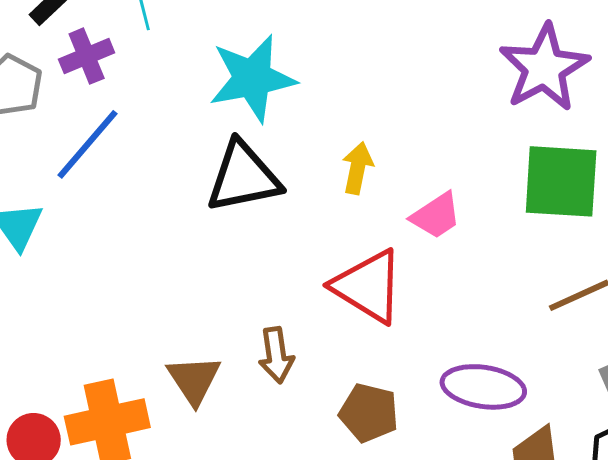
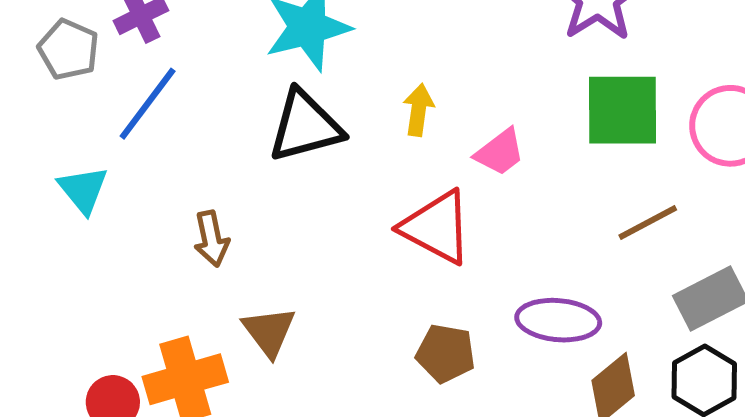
brown arrow: (276, 355) -> (211, 239), moved

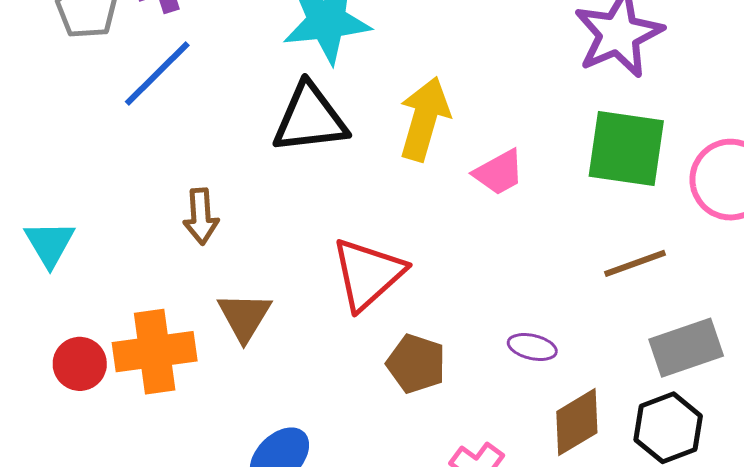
yellow arrow: (418, 110) -> (424, 119), size x1.6
cyan triangle: (83, 190) -> (50, 244), moved
red triangle: (437, 227) -> (368, 274), moved, turned 42
purple ellipse: (558, 320) -> (532, 347), size x0.6

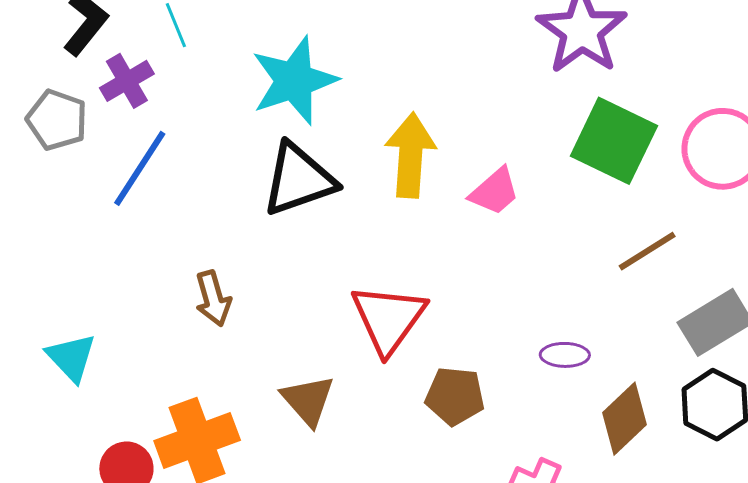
green square: (626, 148) -> (614, 141), turned 30
brown triangle: (244, 317) -> (308, 400), moved

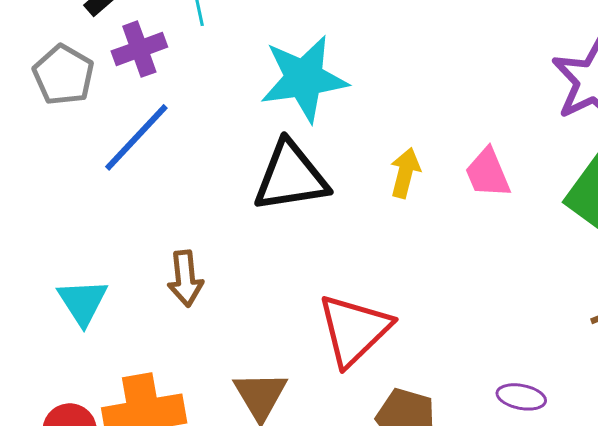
yellow arrow: (410, 155) -> (405, 173), size x0.6
pink trapezoid: (495, 192) -> (488, 173), moved, turned 98
cyan triangle: (71, 357) -> (83, 302), moved

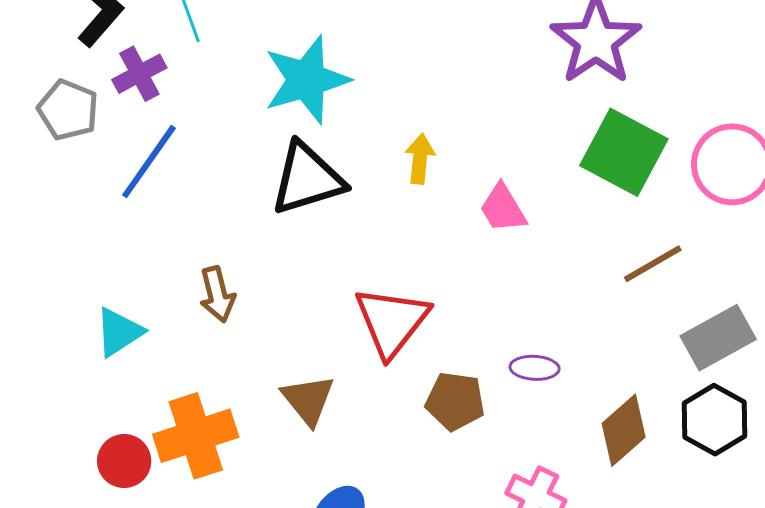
pink trapezoid: (488, 173) -> (503, 208), moved
cyan triangle: (83, 302) -> (119, 332), turned 38
purple ellipse: (521, 397) -> (535, 368), moved

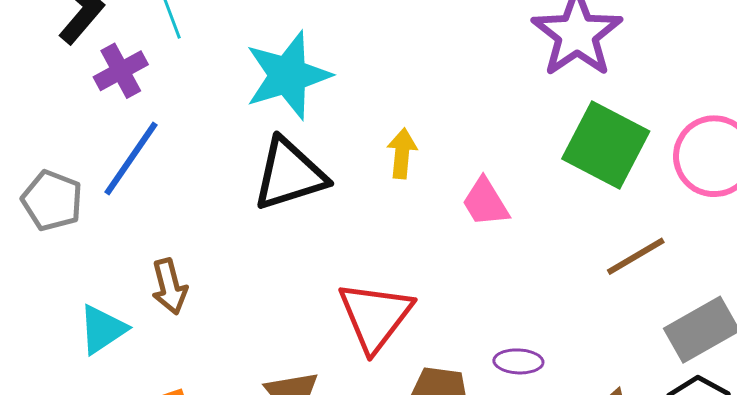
gray pentagon: (68, 110) -> (52, 201), moved
brown arrow: (217, 294) -> (169, 287), moved

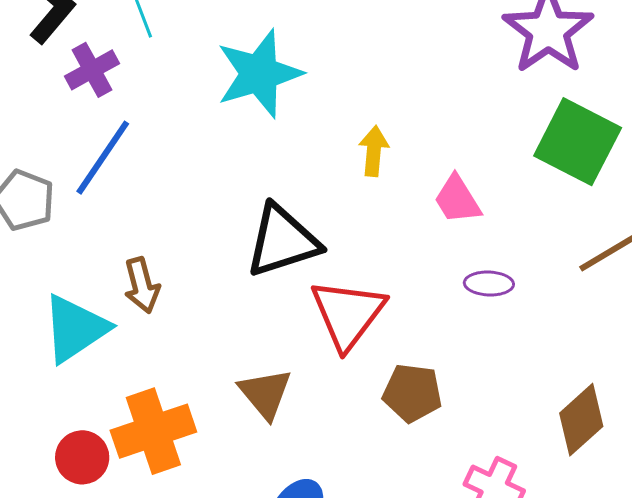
black triangle: (289, 174) -> (282, 241), moved
cyan triangle: (102, 329) -> (75, 329), size x1.4
purple ellipse: (518, 361) -> (489, 284), moved

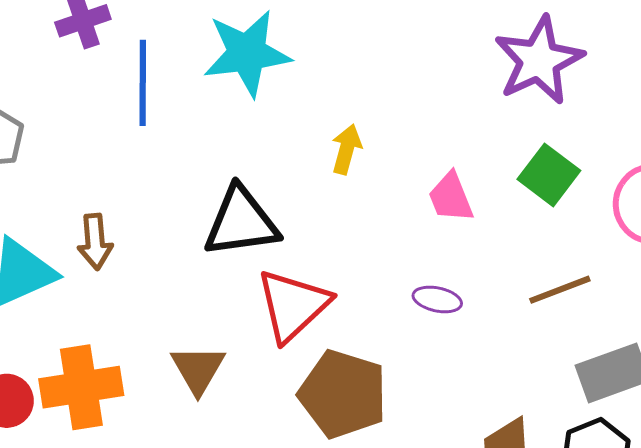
green square: (578, 142) -> (549, 175), size x0.7
blue line: (103, 158) -> (143, 83), moved, turned -44
pink trapezoid: (457, 199) -> (451, 197), moved
brown pentagon: (412, 393) -> (343, 394), size x1.5

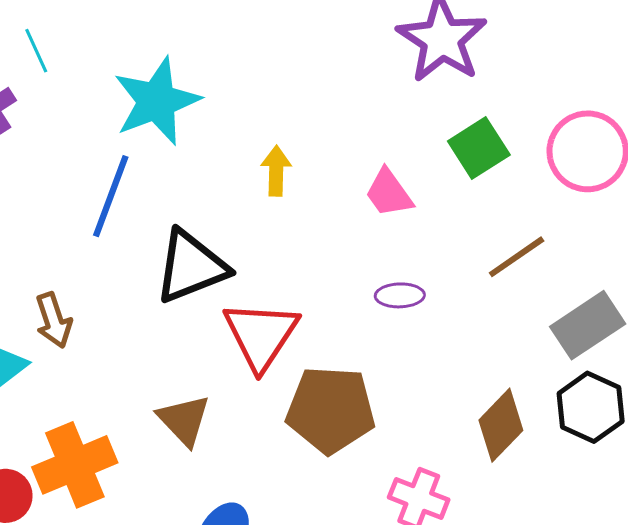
blue line: (143, 83) -> (111, 196), moved, turned 34
green square: (549, 175) -> (479, 148), turned 34

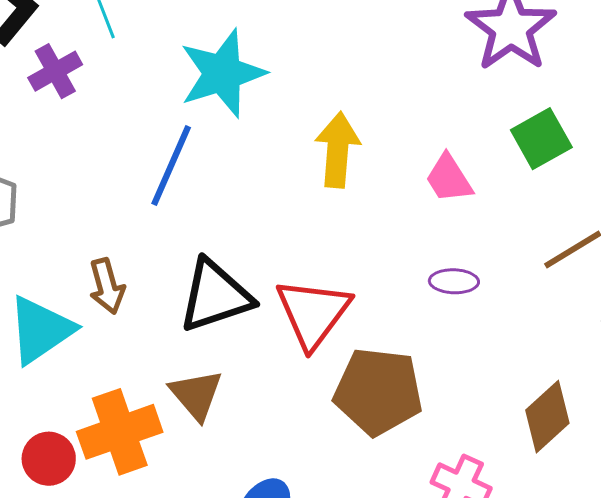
yellow arrow: (276, 171) -> (338, 150), size x1.5
black triangle: (191, 267) -> (215, 296), moved
brown triangle: (184, 420) -> (196, 395), moved

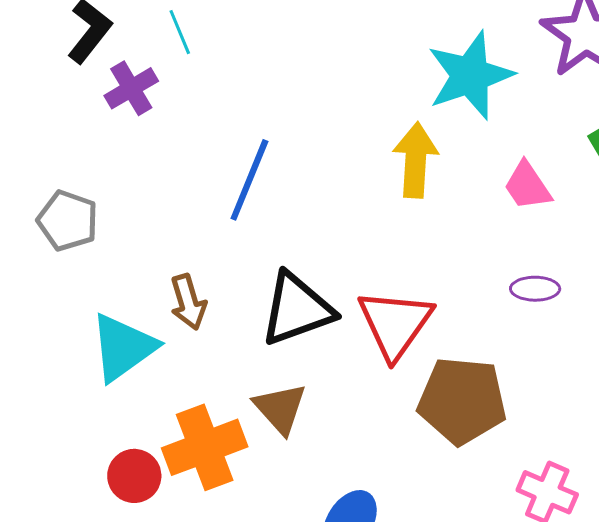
cyan star: (222, 73) -> (470, 75), moved

